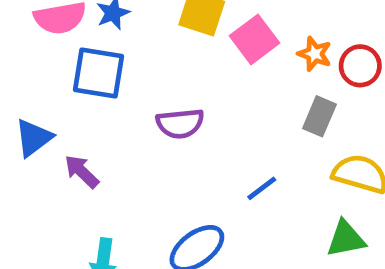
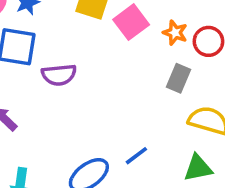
purple semicircle: (180, 123) -> (59, 75), moved
blue line: (262, 188) -> (136, 156), moved

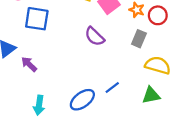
purple semicircle: (59, 75) -> (95, 36), moved, turned 50

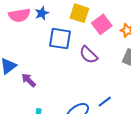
blue square: (37, 19) -> (60, 39), moved

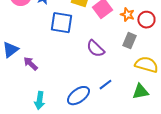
purple semicircle: (89, 55) -> (95, 49), moved

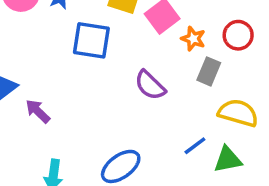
orange star: (127, 15) -> (193, 39), moved
blue line: (105, 85) -> (195, 146), moved

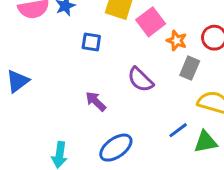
blue square: (91, 40) -> (91, 42), size x0.6
purple arrow: (38, 111) -> (96, 101), moved

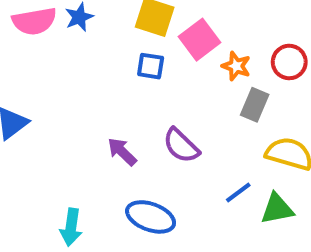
blue square: (91, 42) -> (151, 66), moved
purple semicircle: (140, 80) -> (181, 146), moved
blue ellipse: (116, 148) -> (151, 217), turned 56

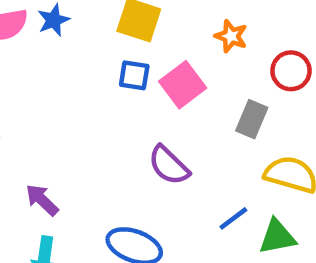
pink square: (200, 40) -> (183, 85), moved
orange star: (236, 66) -> (231, 36), moved
purple arrow: (122, 152) -> (42, 200), moved

